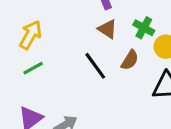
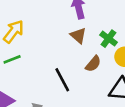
black line: (95, 66) -> (62, 80), moved

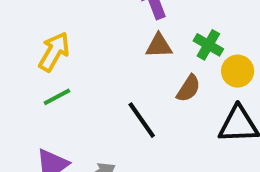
brown triangle: (78, 35) -> (159, 46), turned -36

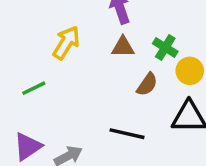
yellow arrow: (54, 52) -> (66, 43), moved
black line: (142, 120) -> (127, 134), moved, turned -44

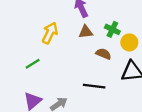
brown semicircle: (147, 84) -> (103, 54), turned -96

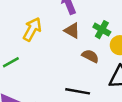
brown triangle: (86, 32) -> (72, 31), turned 32

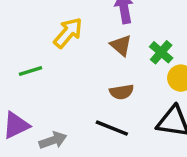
brown semicircle: (90, 56) -> (122, 92), moved, turned 133

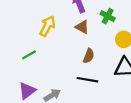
green cross: (161, 52) -> (108, 16), moved
brown semicircle: (122, 92) -> (89, 56), turned -48

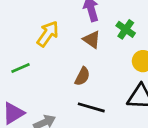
brown semicircle: (89, 56) -> (82, 76), moved

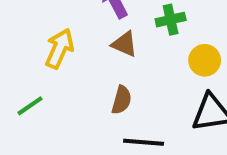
green cross: (126, 29) -> (171, 20), turned -36

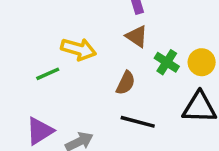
green cross: (171, 20) -> (167, 62), moved, turned 35
yellow arrow: (59, 49) -> (79, 49), moved, turned 72

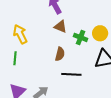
yellow arrow: (79, 49) -> (20, 34), moved, turned -120
green line: (48, 74) -> (15, 58), turned -48

